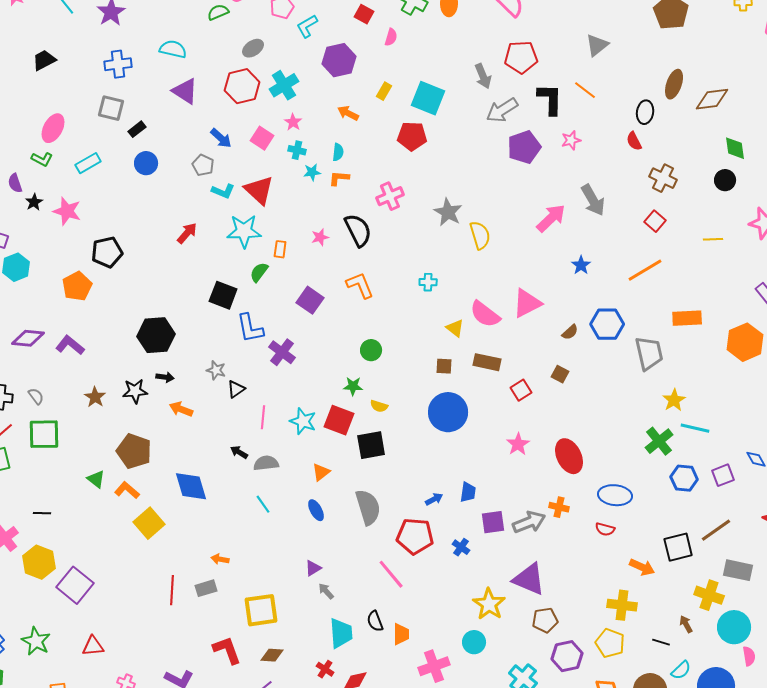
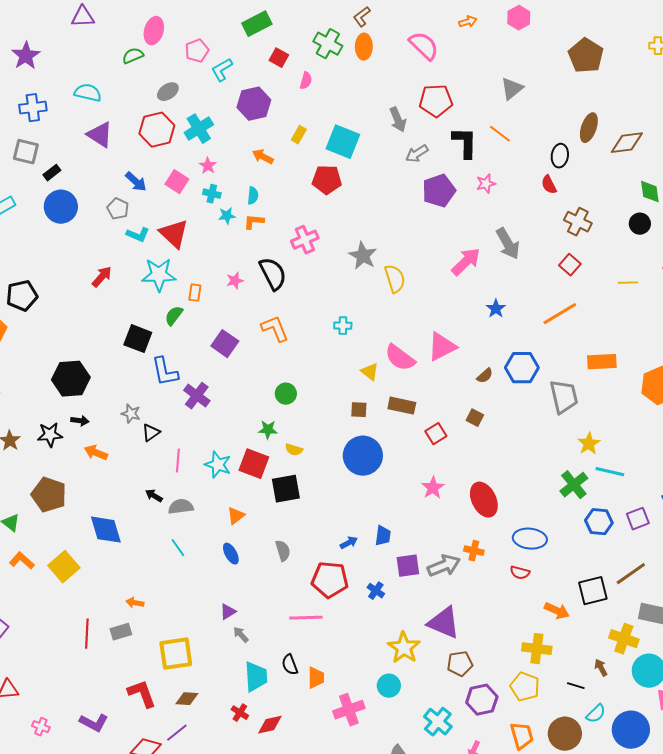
gray arrow: (502, 110) -> (417, 154), size x0.7
blue circle: (146, 163) -> (61, 207), size x1.4
orange L-shape: (127, 490) -> (22, 561), moved
gray semicircle: (368, 507) -> (283, 551), size x0.6
pink line: (391, 574) -> (306, 618), turned -52

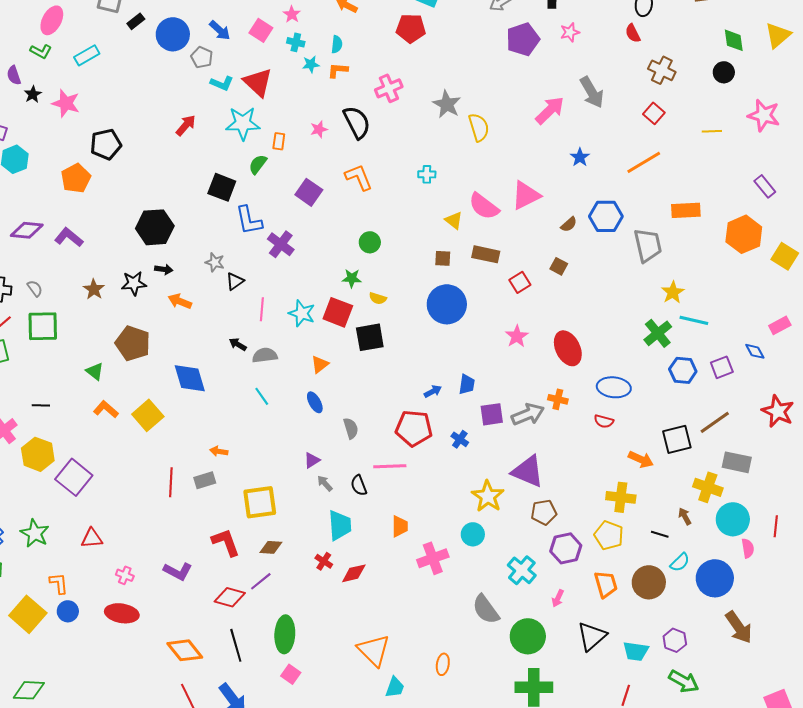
blue circle: (61, 207) -> (173, 34), moved
gray semicircle: (283, 551) -> (351, 428), moved
black semicircle: (290, 665) -> (359, 485), moved

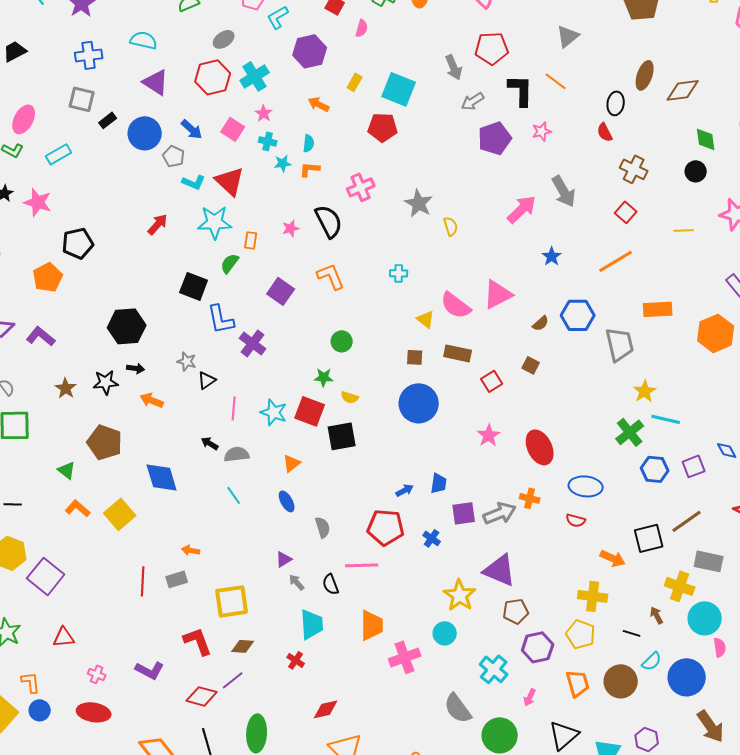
yellow semicircle: (479, 127) -> (451, 226), size x0.7
orange trapezoid: (400, 526) -> (372, 625), size x1.4
red diamond: (354, 573) -> (326, 709), moved

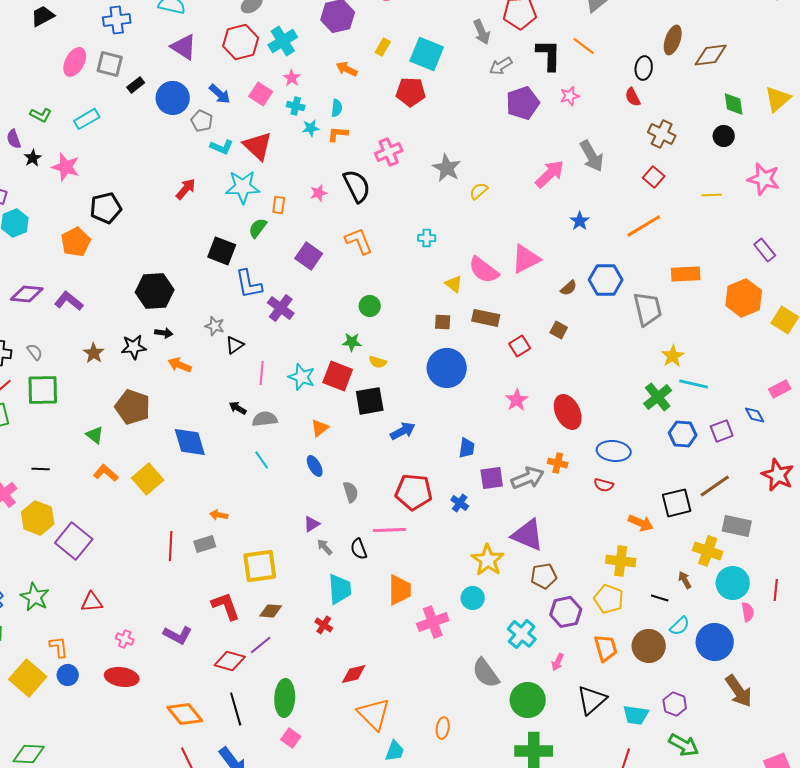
pink ellipse: (24, 119) -> (75, 62), moved
yellow semicircle: (451, 226) -> (479, 191), turned -114
blue arrow: (405, 490) -> (403, 431), moved, size x1.4

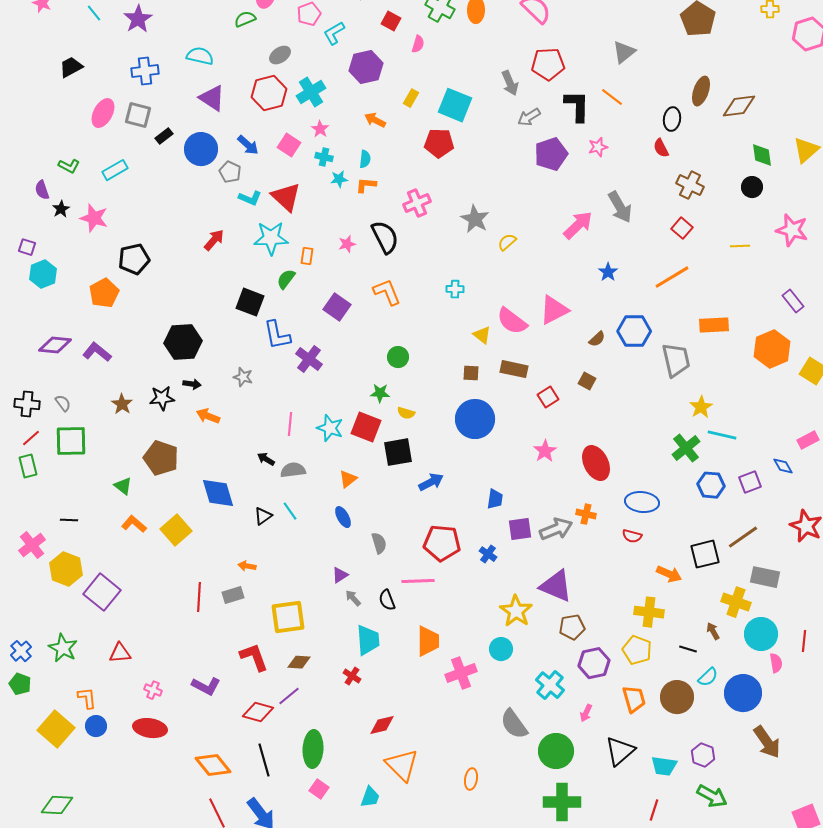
black triangle: (235, 345) -> (263, 516), moved
cyan trapezoid: (395, 751) -> (370, 797), moved

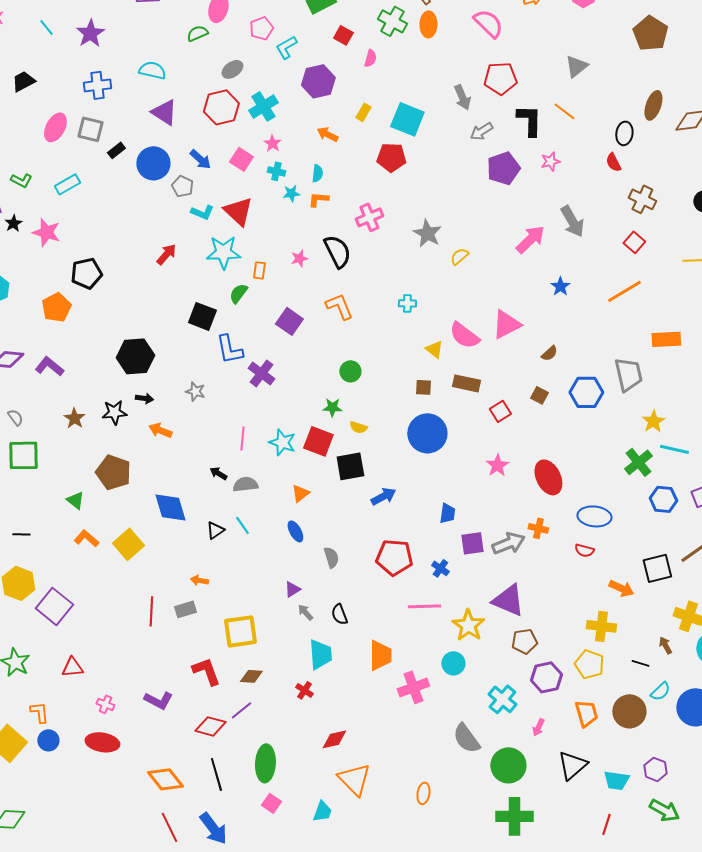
blue hexagon: (634, 331) -> (586, 392), moved
pink line: (418, 581) -> (424, 606), moved

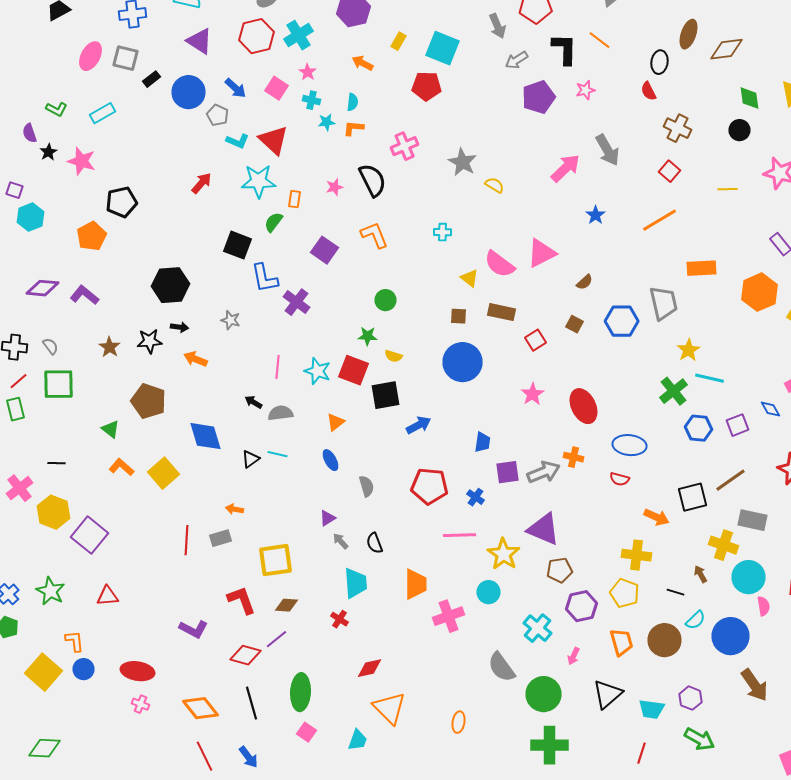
yellow semicircle: (459, 256) -> (494, 185), turned 72
cyan line: (242, 525) -> (278, 454), turned -42
pink cross: (105, 704) -> (140, 704), moved
blue arrow: (213, 828) -> (248, 757), size x0.7

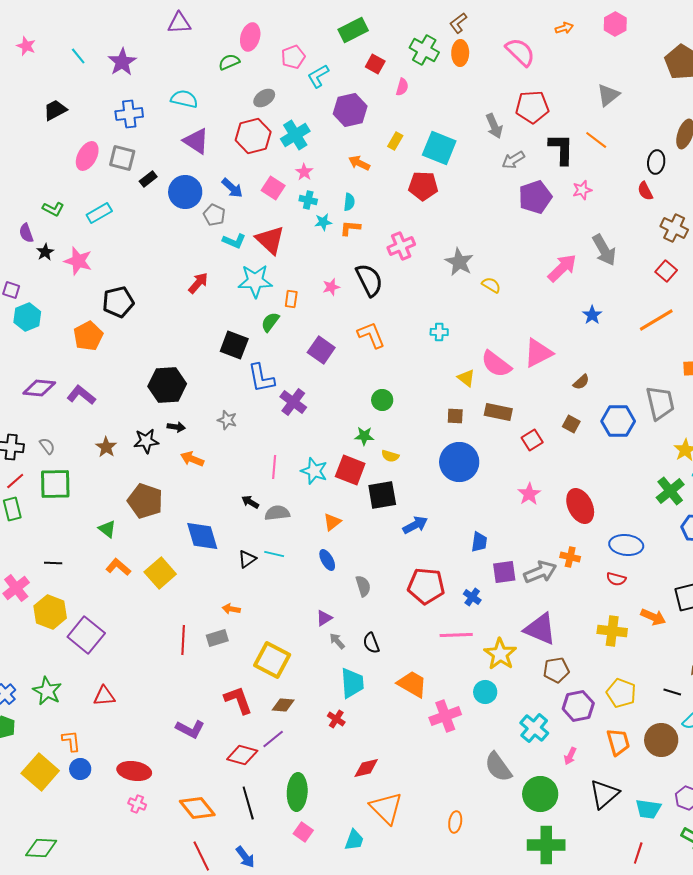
yellow cross: (636, 555) -> (612, 631), moved
yellow square: (276, 560) -> (272, 660), turned 36
orange trapezoid: (416, 584) -> (412, 684), turned -60

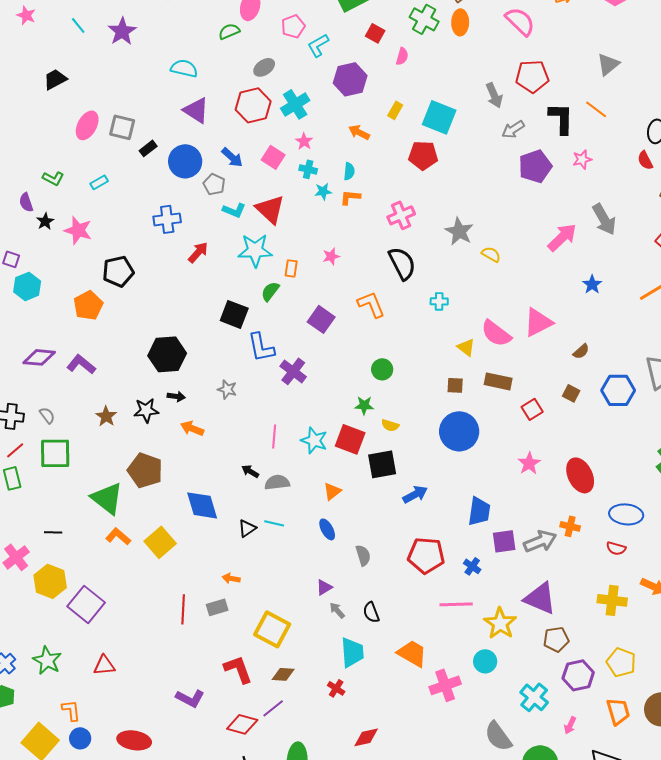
blue cross: (129, 114) -> (167, 219), moved
cyan rectangle: (99, 213) -> (99, 182), size x0.7
black semicircle: (369, 280) -> (402, 263), moved
green triangle: (107, 529) -> (107, 498), size x1.8
blue trapezoid: (479, 542) -> (479, 511), size x1.4

